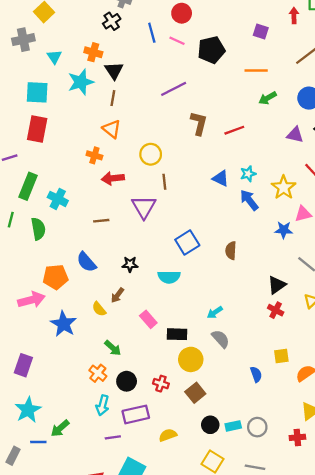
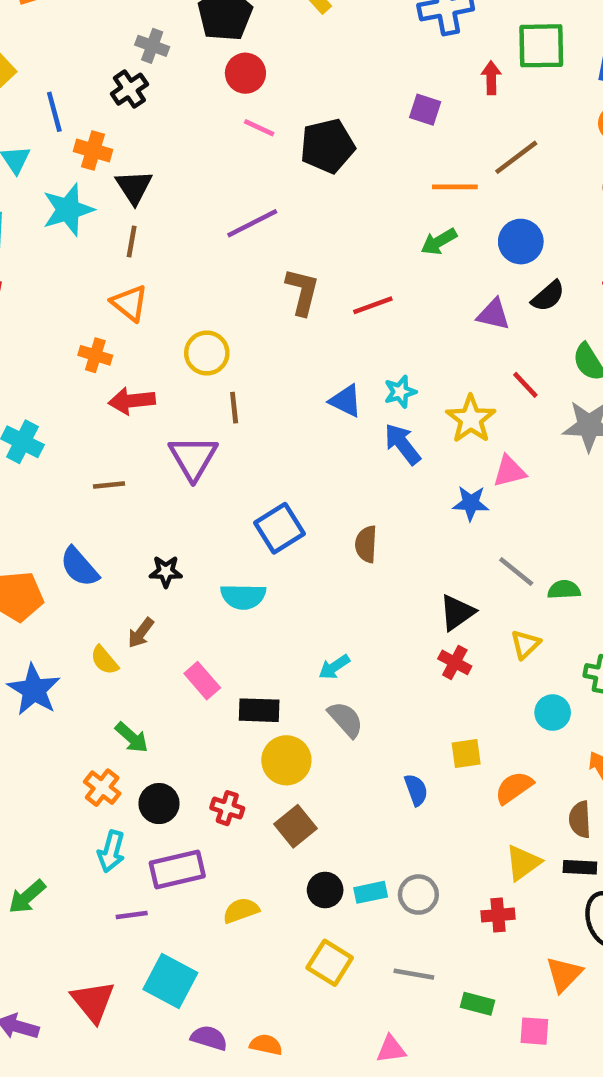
red circle: (182, 13) -> (245, 73), moved
blue line: (152, 33) -> (54, 112), moved
orange line: (256, 71) -> (455, 187), moved

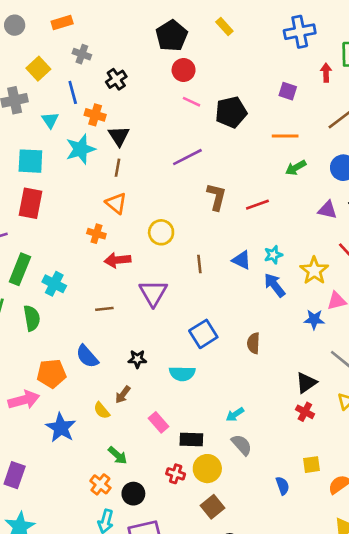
gray cross: (152, 46) -> (82, 54), moved
orange line: (455, 187) -> (285, 136), moved
brown line: (234, 408) -> (199, 264), moved
red cross: (227, 808) -> (176, 474), moved

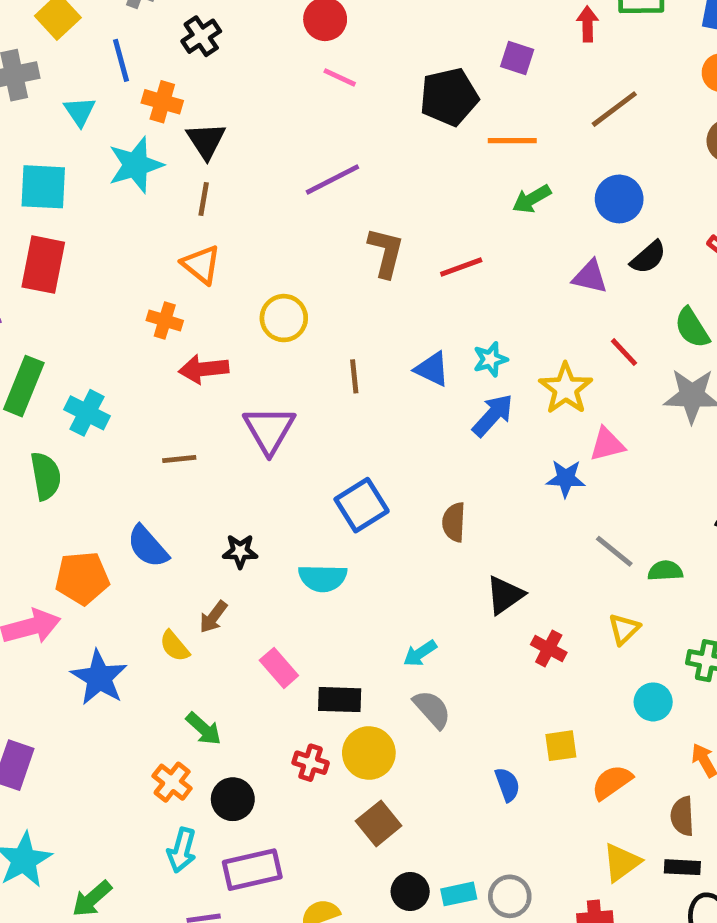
black pentagon: (231, 112) -> (449, 97), moved
blue arrow: (275, 285) -> (493, 415), turned 80
black triangle: (306, 383) -> (505, 595), moved

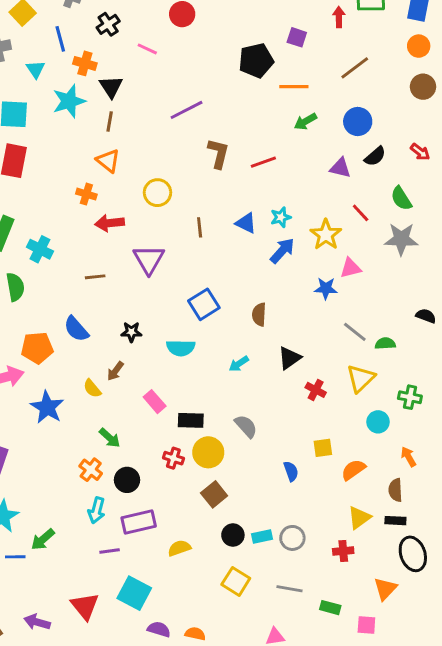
pink line: (340, 77) -> (147, 49), moved
yellow triangle: (624, 629) -> (361, 378), size x1.5
cyan arrow: (420, 653) -> (239, 364), moved

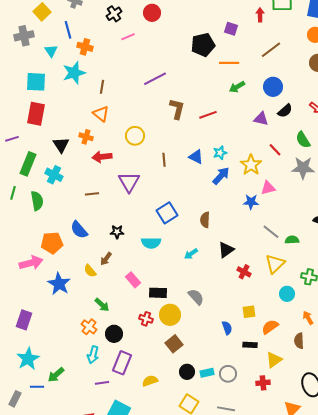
black cross: (108, 24) -> (114, 14), moved
pink line: (147, 49) -> (128, 37), turned -48
black triangle: (111, 87) -> (61, 145), moved
black rectangle: (395, 521) -> (250, 345), moved
purple rectangle: (139, 522) -> (122, 363), turned -55

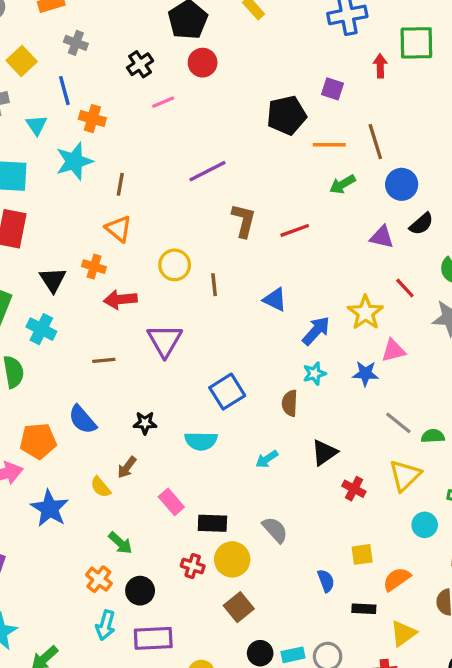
brown line: (271, 50) -> (375, 142), moved, turned -70
cyan star: (220, 153) -> (314, 374), moved
brown line: (164, 160) -> (214, 285), moved
purple rectangle: (122, 363) -> (153, 638), turned 65

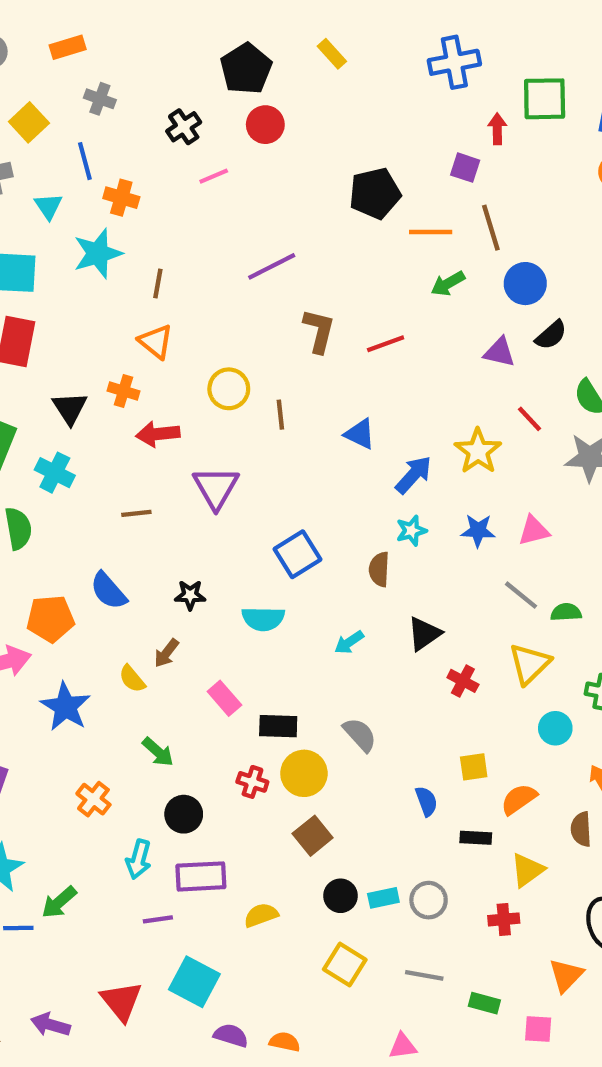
purple square: (333, 89) -> (465, 168), moved
pink triangle: (393, 350) -> (534, 531), moved
orange cross: (99, 579) -> (93, 799), moved

